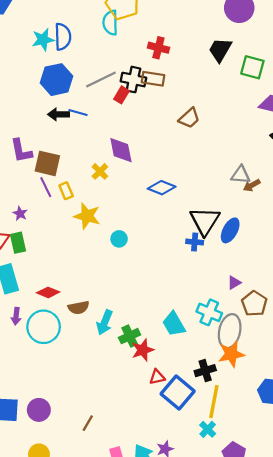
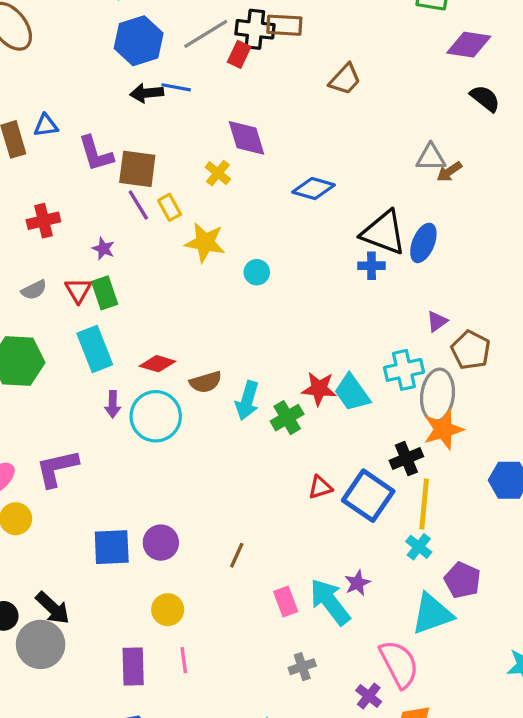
black triangle: (205, 221) -> (384, 233), turned -36
cyan cross: (209, 312) -> (404, 370), turned -30
red star: (143, 350) -> (319, 389), moved, turned 30
red triangle: (157, 377) -> (320, 487), moved

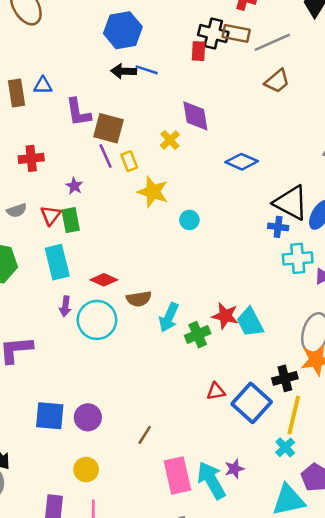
gray line: (206, 34) -> (272, 42), moved
red rectangle: (239, 54) -> (199, 51), turned -30
cyan cross: (404, 370) -> (298, 258), moved
pink rectangle: (286, 601) -> (177, 475), size x1.6

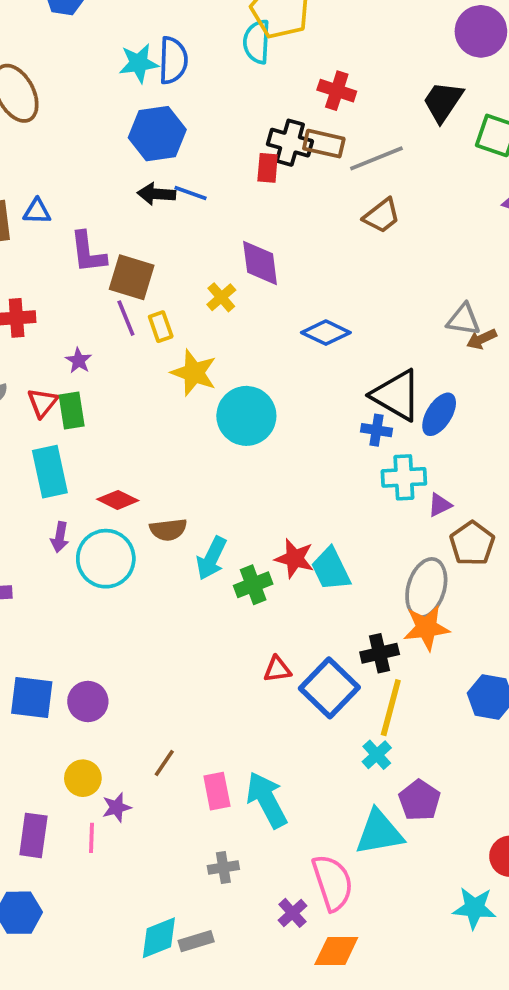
cyan circle: (189, 220) -> (246, 416), size x2.0
brown line: (145, 435) -> (164, 763), moved
purple star: (234, 469) -> (117, 807), moved
pink rectangle: (177, 475) -> (217, 791), size x0.7

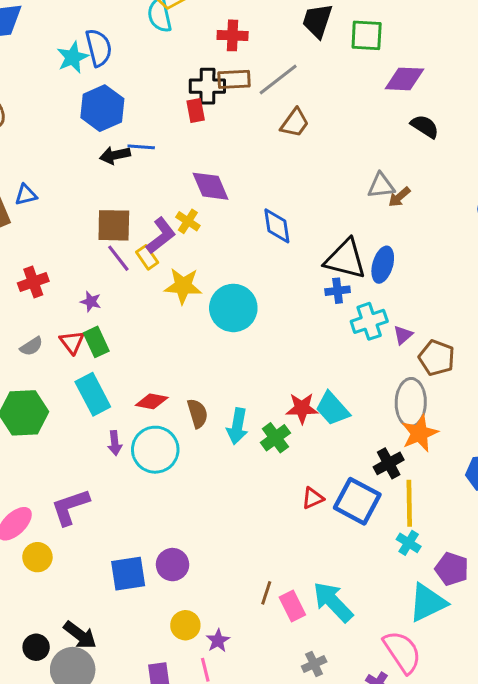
purple L-shape: (88, 252) -> (161, 236), moved, turned -105
blue diamond: (326, 333) -> (277, 226), turned 72
brown semicircle: (168, 530) -> (197, 413), turned -84
brown line: (164, 763) -> (266, 593), moved

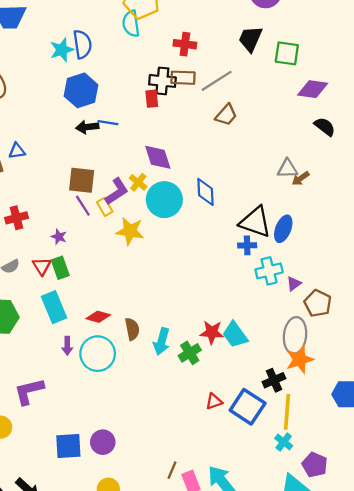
cyan circle: (233, 308) -> (164, 200), moved

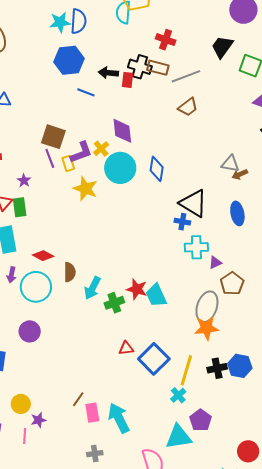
black arrow: (87, 127) -> (108, 73), moved
blue ellipse: (283, 229) -> (237, 213), moved, turned -45
black cross: (274, 380) -> (217, 368), moved
purple circle: (103, 442) -> (30, 331), moved

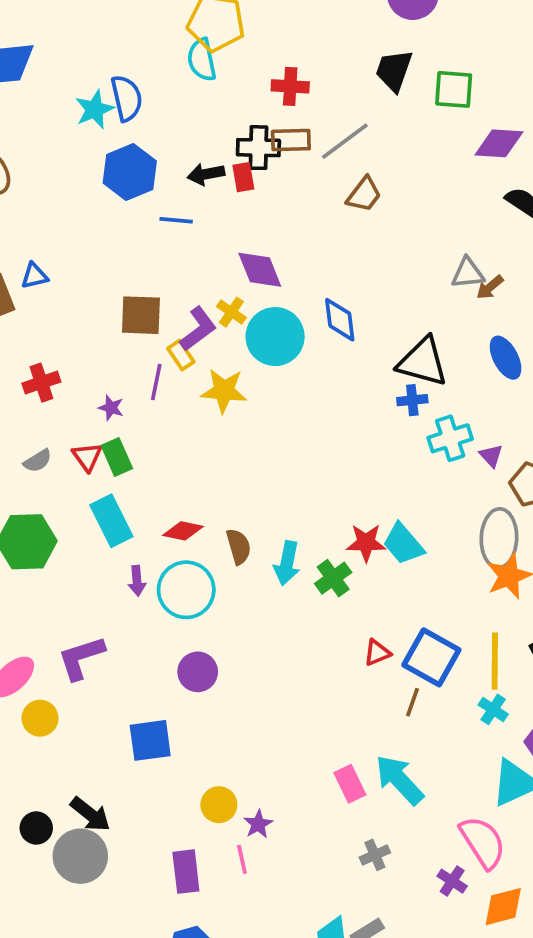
purple line: (50, 158) -> (156, 382), moved, turned 48
purple triangle: (215, 263) -> (491, 456), turned -32
brown line: (78, 399) -> (413, 702), moved

